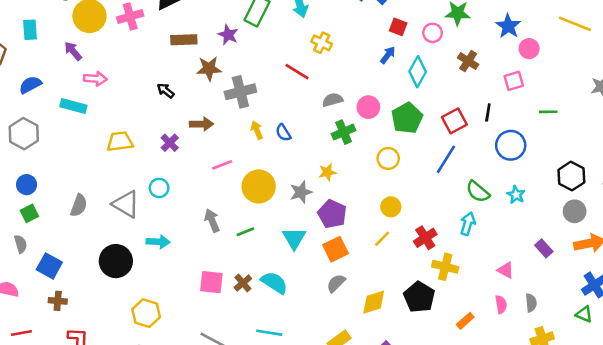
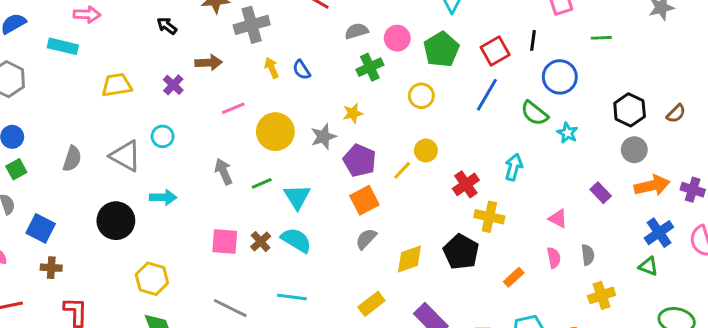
green semicircle: (478, 192) -> (534, 113), moved
cyan triangle: (294, 238) -> (297, 197), moved
yellow line: (382, 239) -> (402, 170), moved

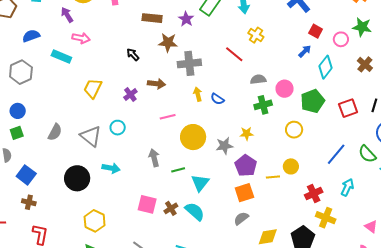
blue semicircle: (302, 70) -> (217, 99), turned -32
yellow trapezoid: (117, 85) -> (93, 88), turned -65
blue line: (487, 95) -> (336, 154), moved
yellow line: (402, 170) -> (273, 177), turned 32

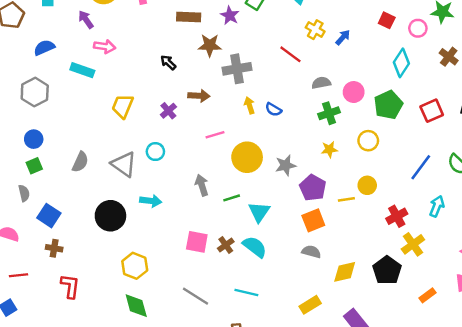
blue arrow: (305, 51) -> (343, 37), moved
yellow star: (247, 134) -> (329, 149), moved
gray semicircle: (241, 218) -> (311, 252), turned 56
yellow cross: (326, 218) -> (413, 244), turned 36

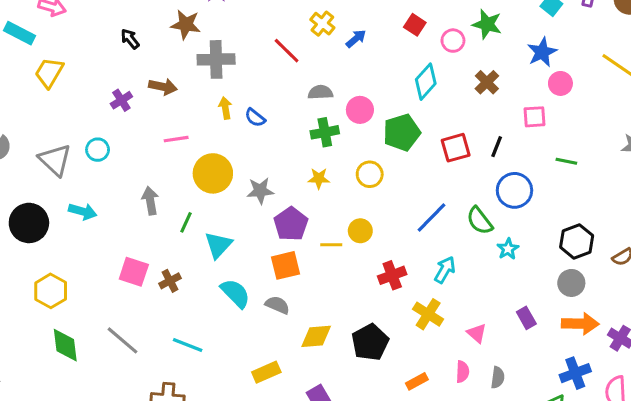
yellow trapezoid: (123, 106) -> (49, 73), moved
green line: (232, 198) -> (186, 222), turned -56
yellow cross: (413, 244) -> (428, 314), moved, turned -30
cyan semicircle: (255, 247) -> (235, 293), moved
green diamond: (136, 306) -> (65, 345), moved

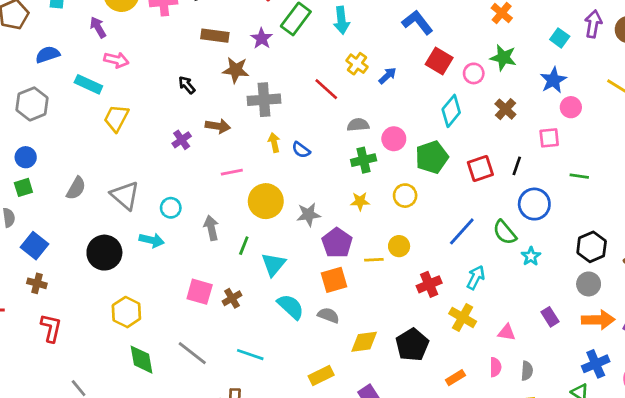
red square: (415, 25) -> (439, 61), size x1.4
cyan circle: (98, 150) -> (171, 208), moved
pink triangle: (477, 333) -> (507, 332), turned -30

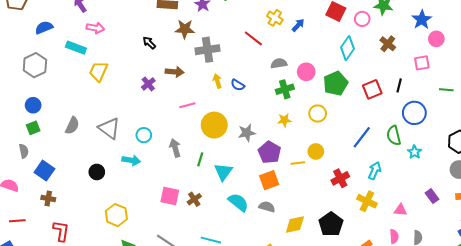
green semicircle: (505, 232) -> (394, 136), turned 30
black circle: (104, 253) -> (97, 172), size x0.6

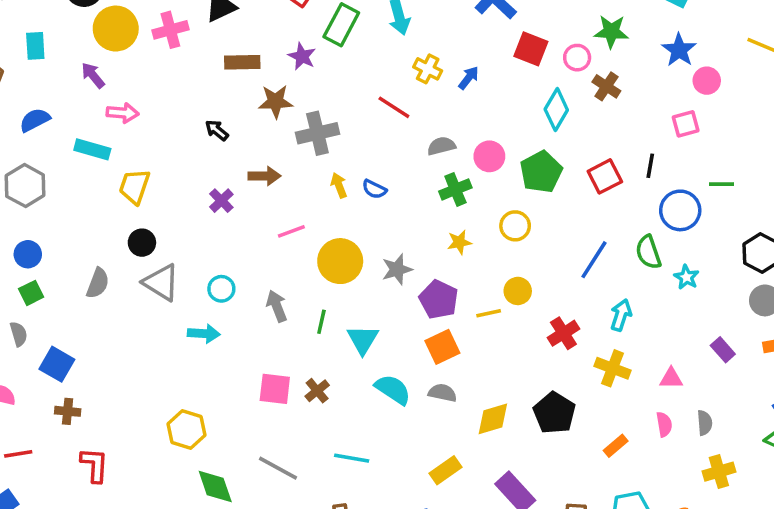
brown cross: (388, 44) -> (606, 86), moved
green line: (446, 90) -> (721, 184), moved
black circle: (97, 172) -> (142, 243), moved

